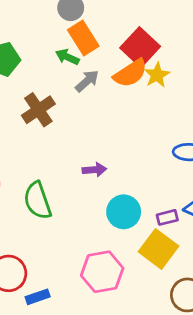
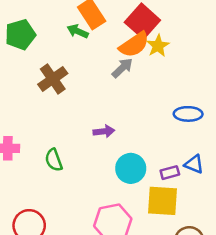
gray arrow: (87, 81) -> (122, 68), moved
green semicircle: (37, 201) -> (54, 160), size x0.7
yellow square: (158, 249) -> (163, 201), turned -32

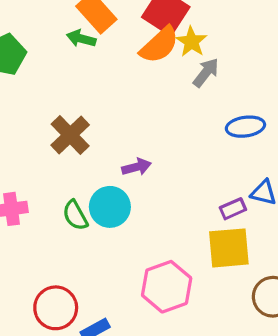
gray arrow: (122, 68) -> (206, 73), moved
brown cross: (53, 79) -> (70, 135), moved
cyan circle: (131, 168) -> (110, 207), moved

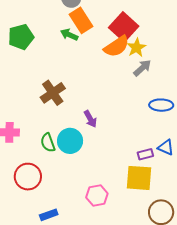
purple arrow: (136, 167) -> (90, 119), turned 66
pink hexagon: (167, 287) -> (97, 196), size x0.7
red circle: (56, 308) -> (28, 177), moved

